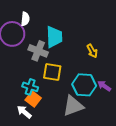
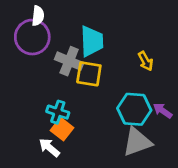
white semicircle: (25, 19) -> (38, 16), moved
yellow square: (52, 72) -> (89, 74), moved
gray triangle: (73, 106) -> (137, 142), moved

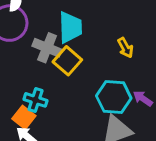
yellow square: (89, 74) -> (67, 61), turned 32
orange square: (62, 129) -> (24, 117), moved

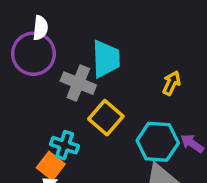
yellow arrow: (125, 48) -> (171, 83), turned -126
yellow square: (67, 61) -> (106, 118), moved

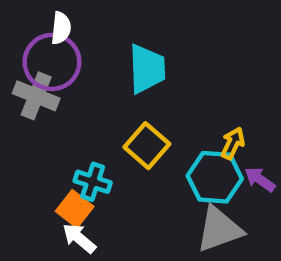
gray cross: (78, 83) -> (36, 96), moved
yellow arrow: (171, 83) -> (233, 143), moved

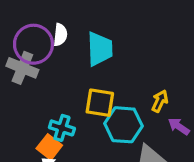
white semicircle: (61, 28) -> (60, 35), moved
yellow square: (147, 146) -> (100, 103), turned -32
cyan hexagon: (215, 177) -> (124, 125), moved

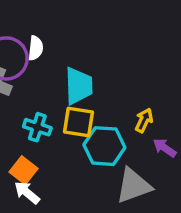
cyan trapezoid: (100, 49) -> (79, 86), moved
cyan cross: (62, 128) -> (37, 127), moved

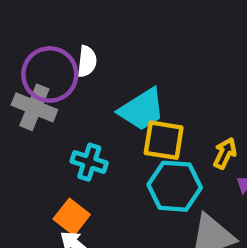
cyan trapezoid: (79, 86) -> (142, 110), turned 60
yellow square: (79, 122) -> (164, 140), moved

